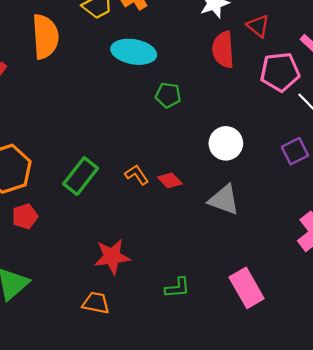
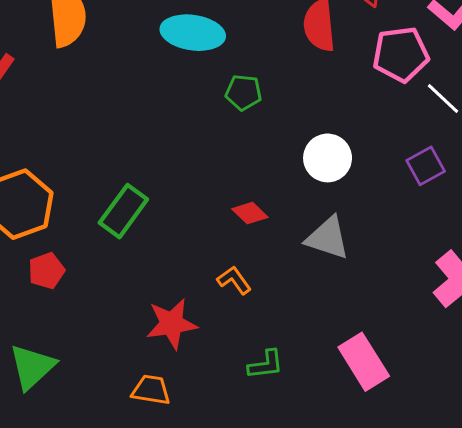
orange L-shape: (137, 175) -> (234, 280), moved

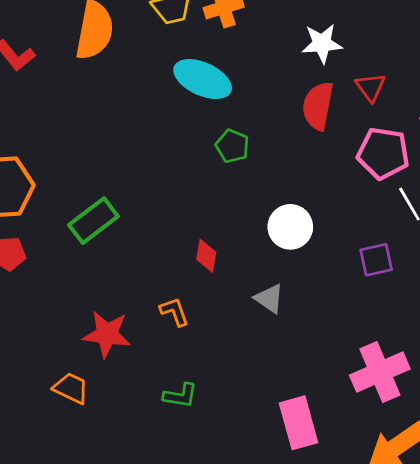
red diamond: (250, 213) -> (206, 256), turned 40
gray triangle: (328, 238) -> (269, 299), size x0.7
pink rectangle: (364, 362) -> (299, 423), moved

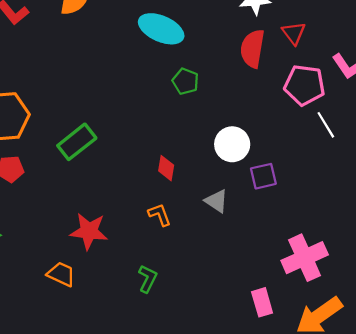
purple square: (376, 260) -> (263, 176), moved
orange L-shape: (174, 312) -> (160, 215), moved
green L-shape: (180, 396) -> (148, 279), turned -72
pink rectangle: (299, 423) -> (262, 302), moved, size x0.7

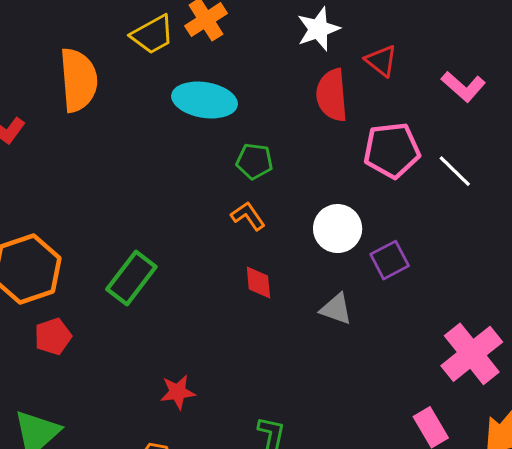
pink pentagon: (305, 85) -> (392, 150), moved
orange L-shape: (160, 215) -> (248, 216), moved
red star: (89, 231) -> (178, 392), size x0.7

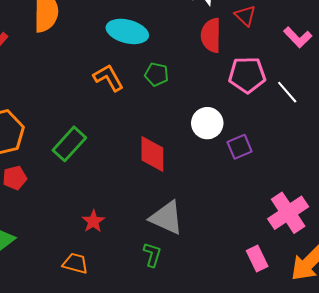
orange L-shape: (248, 216) -> (108, 78), moved, size x1.4
red diamond: (258, 282) -> (152, 154), size x1.6
gray triangle: (336, 309) -> (167, 218), moved, size x1.6
red star: (178, 392) -> (93, 221), turned -30

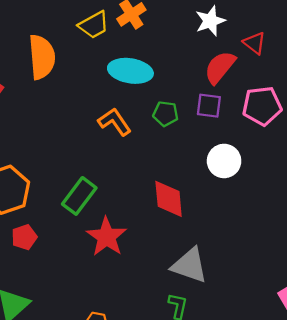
red semicircle: (211, 35) -> (220, 67), turned 44
purple square: (240, 147) -> (209, 106), moved, turned 35
red star: (93, 221) -> (107, 237), moved, size x1.6

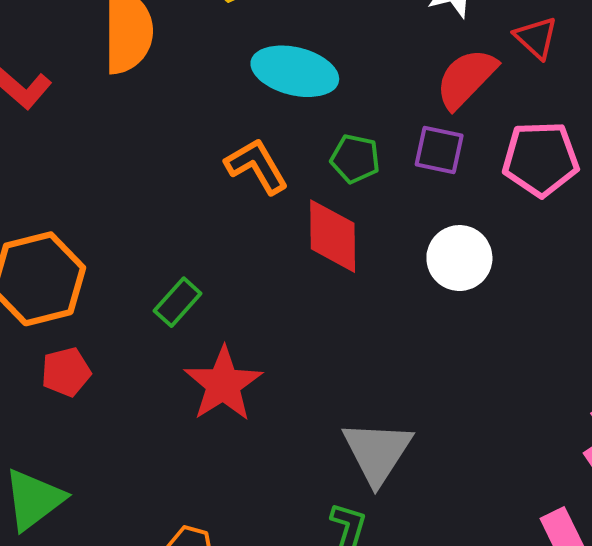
green rectangle: (79, 196) -> (178, 302), size x0.7
red diamond: (169, 199) -> (333, 236), moved
gray triangle: (190, 265) -> (377, 452), turned 39

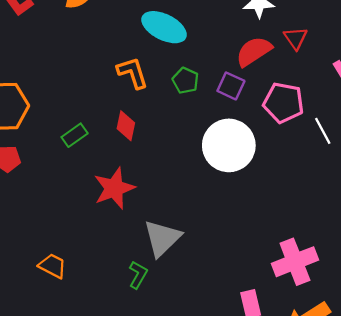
red diamond: (333, 236) -> (126, 126), moved, size x0.7
white circle: (459, 258) -> (229, 145), size x1.5
red star: (223, 384) -> (114, 188), moved

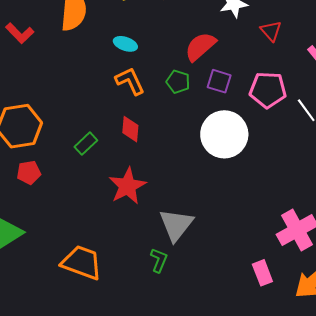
cyan ellipse: (164, 27) -> (125, 44), moved, size x0.6
red semicircle: (254, 51) -> (200, 46), moved
orange trapezoid: (52, 266) -> (82, 262), size x1.6

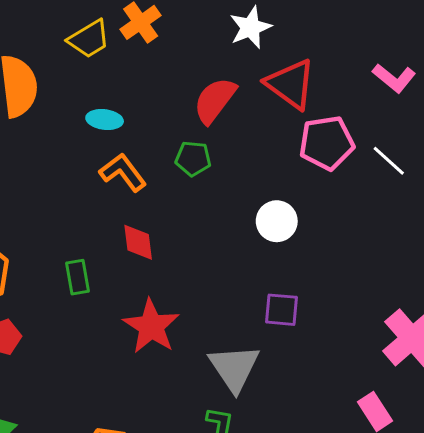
red triangle: (271, 31) -> (291, 84), moved, size x1.6
purple square: (219, 81) -> (282, 310), moved
white circle: (224, 134) -> (277, 221), size x0.6
green rectangle: (86, 144) -> (78, 277), turned -45

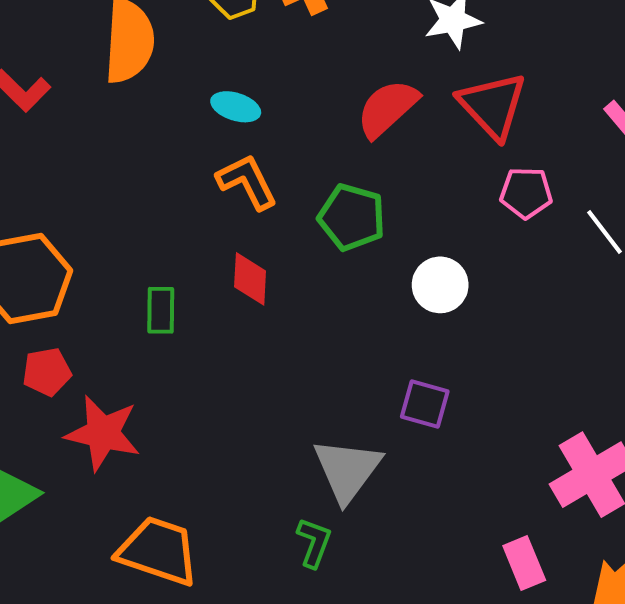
pink pentagon: (327, 143) -> (526, 193), size x0.7
green pentagon: (193, 159) -> (352, 217), moved, size x1.4
red star: (151, 326) -> (103, 433), moved, turned -30

